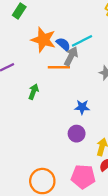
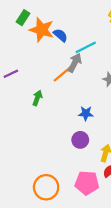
orange star: (43, 40) -> (42, 30), moved
blue semicircle: (63, 44) -> (60, 35), moved
orange line: (59, 67) -> (63, 74), turned -40

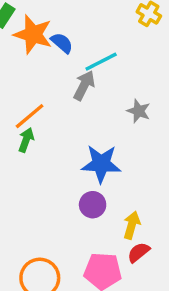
orange line: (63, 74) -> (30, 116), moved
blue star: (86, 113) -> (101, 164), size x1.6

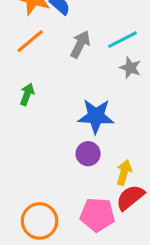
cyan line: (101, 62) -> (122, 40), moved
orange line: (30, 116) -> (30, 41), moved
red semicircle: (139, 252) -> (130, 197), size x1.4

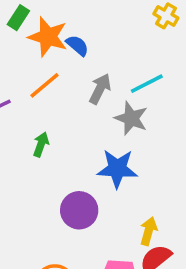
gray star: (130, 68) -> (131, 118), moved, size x1.4
purple circle: (88, 154) -> (79, 210), moved, size x1.4

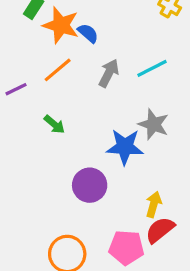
gray star: (131, 118) -> (154, 124), moved
green arrow: (41, 144) -> (54, 124), turned 110

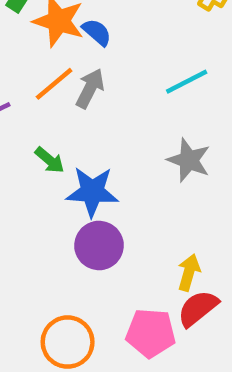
gray arrow: (109, 73) -> (90, 88), moved
blue star: (125, 147) -> (92, 192), moved

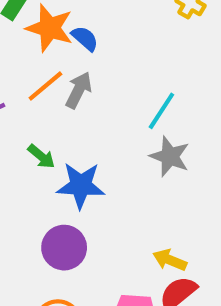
cyan line: (187, 82) -> (161, 111), moved, turned -30
purple circle: (99, 246) -> (64, 248), moved
yellow arrow: (189, 272) -> (170, 260), turned -84

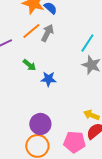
blue star: (81, 185) -> (48, 79), size x0.7
purple circle: (64, 248) -> (40, 124), moved

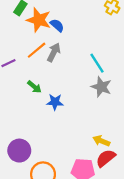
cyan line: (87, 43) -> (97, 63), turned -66
purple circle: (40, 124) -> (19, 151), moved

